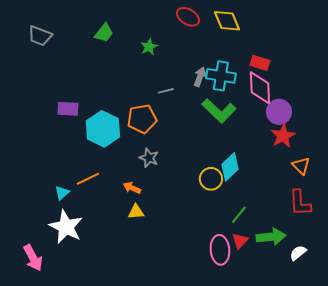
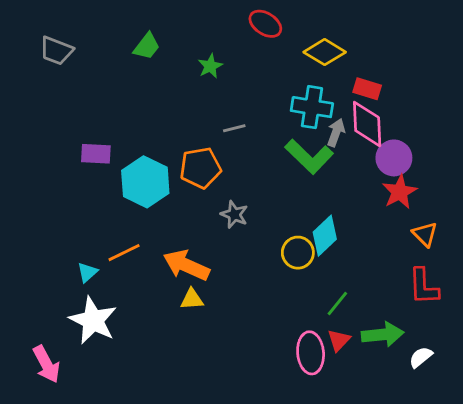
yellow diamond: (227, 21) -> (325, 52), moved, turned -36
gray arrow: (200, 77) -> (336, 133), moved
gray star: (149, 158) -> (234, 214), moved
orange arrow: (132, 188) -> (186, 265), size x1.8

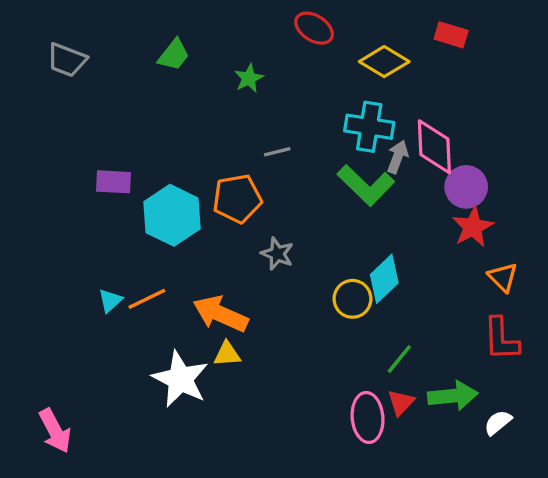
red rectangle: (367, 89) -> (451, 35), moved
cyan triangle: (87, 272) -> (110, 301), moved
white star: (93, 320) -> (180, 379), moved

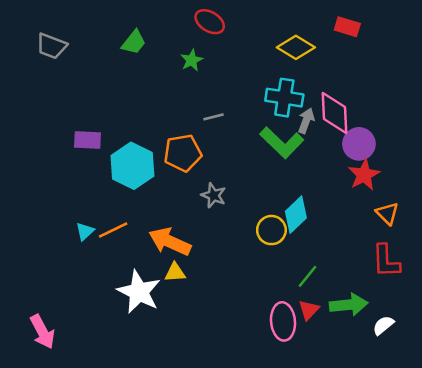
red ellipse: (314, 28) -> (210, 22), moved

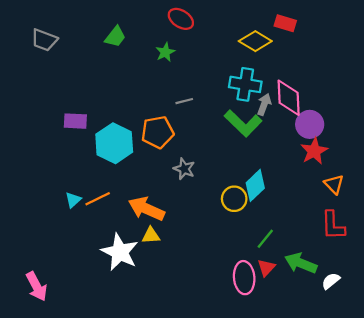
red rectangle: (347, 27) -> (285, 23), moved
green arrow: (349, 305) -> (301, 263), turned -152

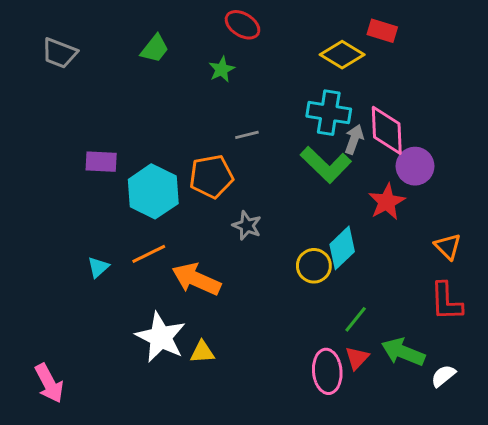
red star: (314, 151) -> (387, 202), moved
orange line: (98, 199) -> (149, 254), moved
yellow triangle: (151, 235) -> (202, 352), moved

